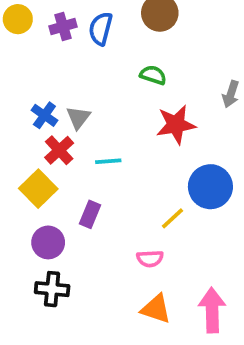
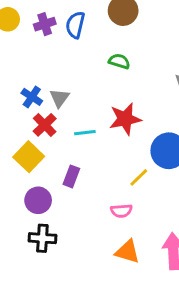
red star: (176, 125) -> (125, 119), moved

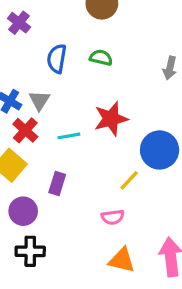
purple cross: (45, 24) -> (19, 23), turned -30
blue semicircle: (75, 25) -> (57, 59), moved

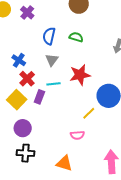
gray triangle: (39, 100) -> (52, 60), moved
purple rectangle: (57, 184) -> (39, 97), moved
orange triangle: (122, 260) -> (64, 163), moved

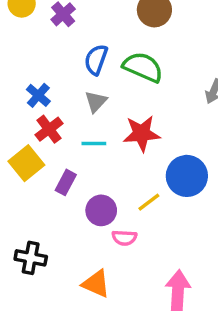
green semicircle: (76, 37) -> (143, 67), size x1.6
purple rectangle: (39, 97) -> (66, 182), moved
purple circle: (23, 128) -> (101, 210), moved

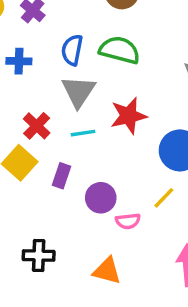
blue cross: (38, 95) -> (19, 61), moved, turned -30
gray triangle: (96, 102) -> (78, 91), size x1.5
yellow line: (149, 202) -> (164, 198), moved

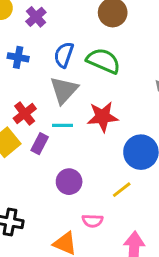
purple rectangle: (61, 176) -> (40, 144), moved
pink semicircle: (128, 221) -> (93, 221), moved

